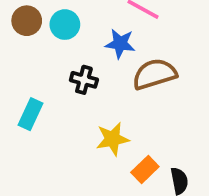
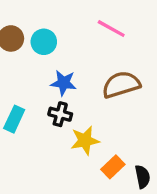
blue star: (120, 44) -> (64, 83), moved
black cross: (84, 80) -> (60, 114), moved

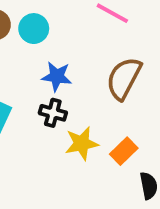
brown semicircle: (121, 85) -> (124, 78), turned -45
orange rectangle: (113, 167) -> (124, 151), moved

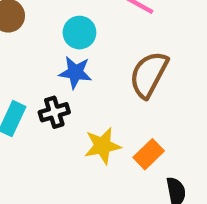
cyan circle: (34, 29) -> (79, 33), moved
black cross: (53, 113) -> (54, 112), moved, turned -32

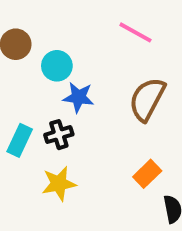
cyan circle: (79, 33) -> (57, 66), moved
yellow star: (103, 146) -> (59, 184), moved

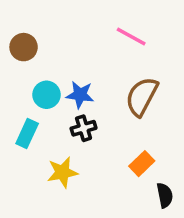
cyan circle: (57, 66) -> (46, 95), moved
black cross: (59, 135) -> (84, 128), moved

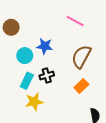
blue star: (80, 95) -> (45, 46), moved
cyan rectangle: (27, 134) -> (27, 81), moved
orange rectangle: (142, 164) -> (81, 86), moved

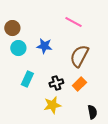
cyan circle: (25, 56) -> (18, 48), moved
black cross: (47, 76) -> (56, 83), moved
yellow star: (34, 102) -> (52, 105), moved

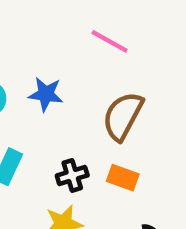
orange rectangle: (79, 84) -> (123, 178), turned 64

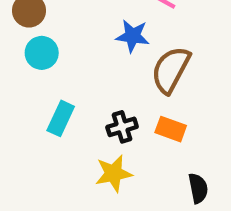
blue star: (46, 94) -> (133, 36), moved

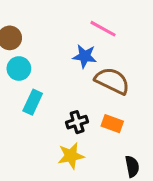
brown semicircle: (171, 70) -> (112, 81), turned 88
cyan rectangle: (61, 118) -> (33, 102), moved

